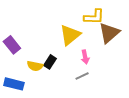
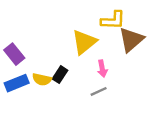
blue rectangle: (14, 84) -> (17, 83), moved, turned -36

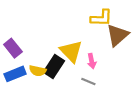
yellow triangle: (84, 42) -> (71, 51), moved, turned -35
black rectangle: (60, 75) -> (54, 66), size x1.5
gray line: (99, 91) -> (88, 82), turned 48

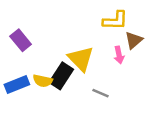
brown triangle: (117, 35) -> (134, 40), size x0.7
purple rectangle: (13, 48) -> (21, 40), moved
pink arrow: (92, 61) -> (119, 55), moved

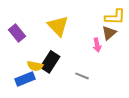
yellow L-shape: (115, 21) -> (115, 17), moved
yellow triangle: (81, 59) -> (58, 26), moved
blue rectangle: (17, 85) -> (25, 79), moved

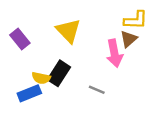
pink arrow: (97, 45) -> (114, 53), size x1.6

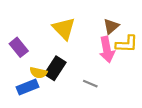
yellow L-shape: (136, 20) -> (127, 44), moved
purple rectangle: (20, 39) -> (19, 47), moved
brown triangle: (129, 39) -> (111, 26), moved

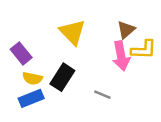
yellow semicircle: (38, 73) -> (32, 78), moved

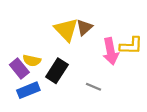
brown triangle: (126, 30) -> (84, 27), moved
purple rectangle: (21, 53) -> (19, 68), moved
yellow semicircle: (32, 78) -> (32, 60), moved

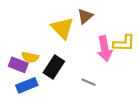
brown triangle: (84, 27) -> (85, 16), moved
purple rectangle: (19, 68) -> (18, 65), turned -30

